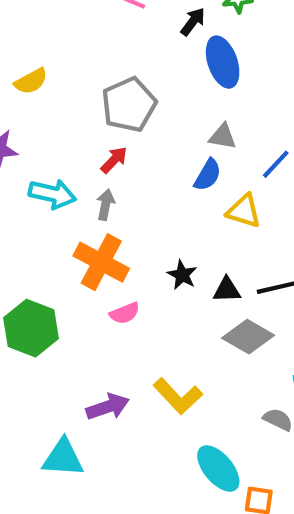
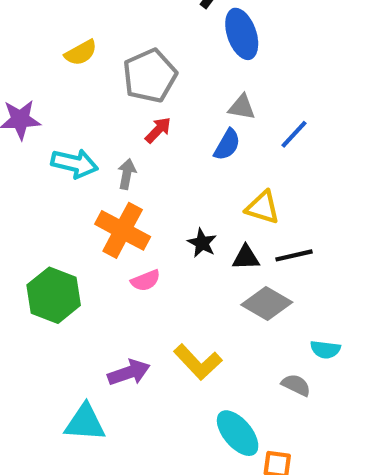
yellow semicircle: (31, 81) -> (81, 53), moved
red arrow: (114, 160) -> (158, 130), moved
yellow triangle: (244, 211) -> (263, 207), moved

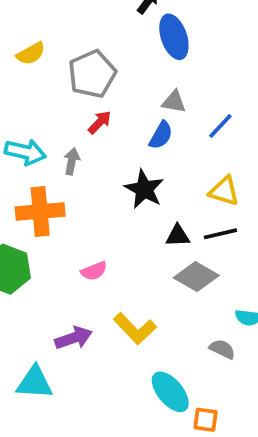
yellow triangle: (263, 207) -> (224, 191), moved
orange cross: (123, 230) -> (40, 212), moved, turned -33
black star: (202, 243) -> (144, 189), moved, size x1.5
pink semicircle: (146, 281) -> (94, 271), moved

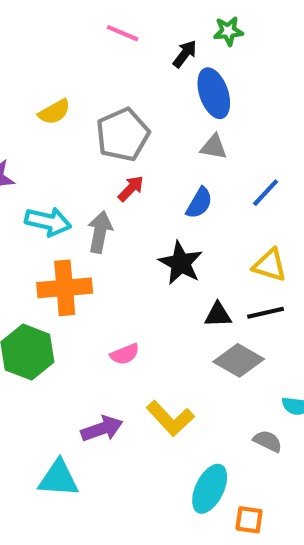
gray triangle: (174, 102) -> (214, 147), moved
gray arrow: (72, 161) -> (100, 232), size x1.4
cyan ellipse: (170, 392) -> (210, 489), turned 66

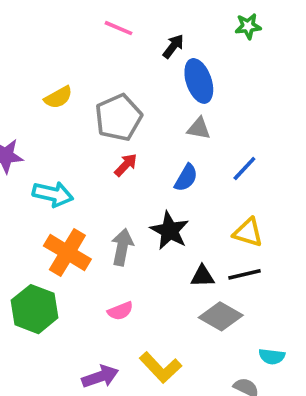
green star: (228, 31) -> (248, 26), moved
gray arrow: (100, 232) -> (122, 247), moved
orange cross: (65, 288) -> (67, 253), turned 36

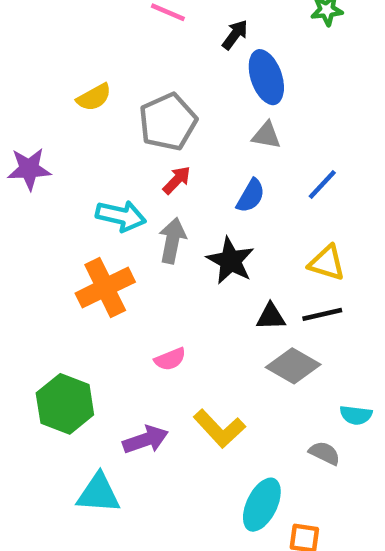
cyan arrow: (53, 194) -> (121, 216), moved
gray arrow: (122, 247) -> (172, 241), moved
orange cross: (67, 253) -> (105, 288), turned 33
green hexagon: (35, 309) -> (65, 404), moved

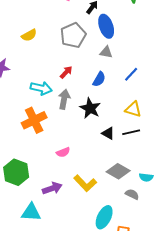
gray pentagon: (168, 122) -> (73, 35), moved
black triangle: (271, 317) -> (108, 133), turned 32
gray diamond: (293, 366) -> (118, 171), moved

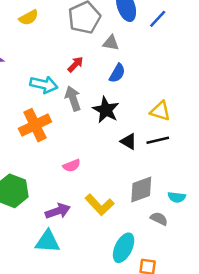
gray triangle: (106, 52) -> (111, 43), moved
blue line: (131, 74) -> (158, 19), moved
gray arrow: (64, 99) -> (73, 98), turned -30
gray diamond: (118, 171) -> (141, 190), turned -50
cyan triangle: (31, 212) -> (48, 241), moved

